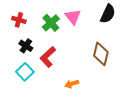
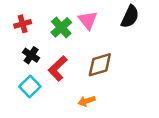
red cross: (19, 20) -> (23, 24), turned -32
brown diamond: (101, 54) -> (100, 65), moved, turned 60

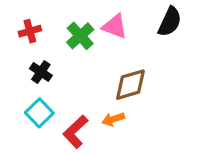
pink triangle: (88, 20) -> (115, 26), turned -30
red L-shape: (58, 68) -> (75, 132), moved
orange arrow: (87, 101) -> (113, 119), moved

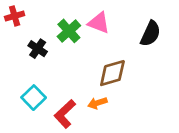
black semicircle: (170, 22) -> (150, 34), moved
red cross: (30, 31) -> (15, 16), moved
black cross: (41, 72) -> (38, 49), moved

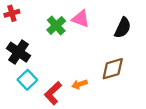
black cross: (38, 49) -> (19, 52), moved, size x1.5
brown diamond: (112, 73) -> (113, 69), moved

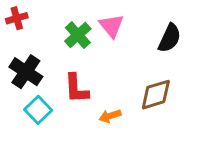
pink triangle: (81, 19) -> (111, 26), turned 30
red L-shape: (53, 93) -> (76, 88), moved, turned -50

